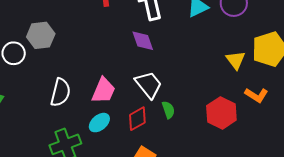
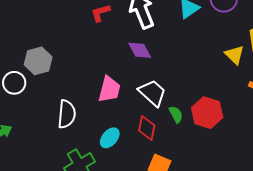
pink trapezoid: (103, 91) -> (109, 89), moved
red hexagon: (221, 113) -> (207, 113), moved
red diamond: (137, 119) -> (147, 128), turned -40

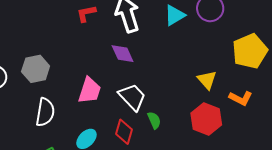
yellow triangle: (234, 55) -> (207, 80), moved
gray hexagon: (38, 61) -> (36, 69), moved
red hexagon: (207, 113) -> (206, 119), moved

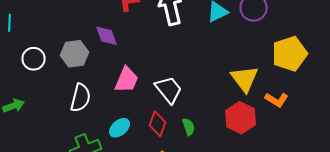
purple diamond: (123, 54) -> (107, 36), moved
yellow triangle: (207, 80) -> (245, 79), size x1.4
green semicircle: (154, 120) -> (189, 127), moved

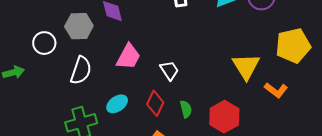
white circle: (34, 59) -> (44, 43), moved
white trapezoid: (169, 90) -> (169, 70), size x0.7
red hexagon: (241, 118) -> (224, 117), moved

